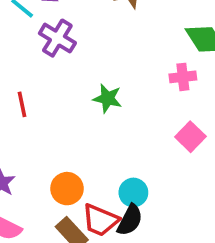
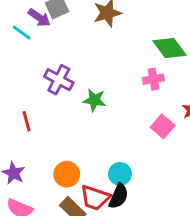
purple cross: (57, 38) -> (59, 80), moved
red line: (22, 104) -> (27, 121), moved

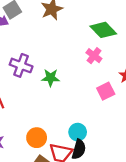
pink cross: (153, 79) -> (94, 56), turned -35
pink square: (163, 126) -> (106, 91), turned 30

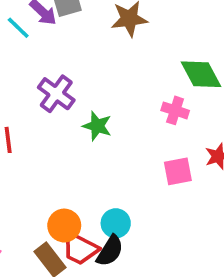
pink cross: (94, 56) -> (175, 110), turned -35
orange circle: (37, 138) -> (64, 226), moved

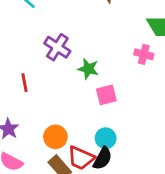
pink square: (178, 171) -> (106, 95), moved
orange circle: (64, 226) -> (55, 137), moved

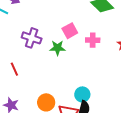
pink cross: (144, 54) -> (93, 40), moved
pink square: (106, 95) -> (70, 31), moved

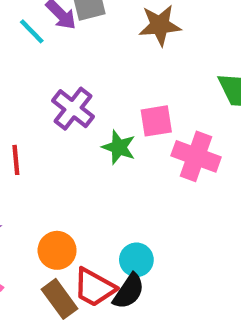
pink cross: (93, 40) -> (196, 156), size x1.5

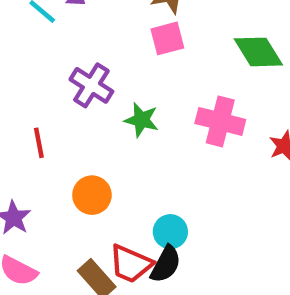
pink square: (156, 121) -> (167, 38), moved
orange circle: (57, 250) -> (92, 195), moved

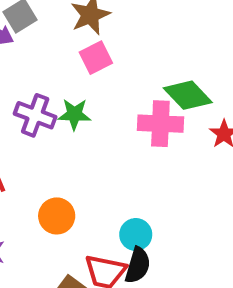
green diamond: (258, 52) -> (188, 95), moved
green star: (141, 120) -> (74, 114), moved

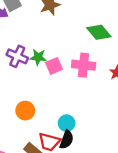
pink square: (96, 58) -> (54, 66), moved
green diamond: (188, 95) -> (99, 32), moved

